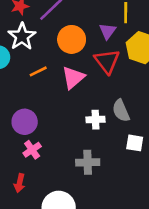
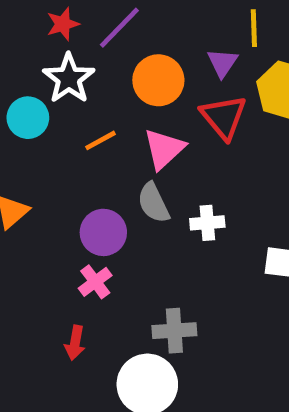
gray semicircle: (121, 111) -> (153, 203), moved
purple circle: (25, 122) -> (103, 232), moved
gray cross: (88, 162) -> (174, 331), moved

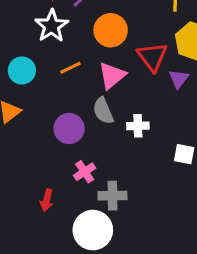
purple triangle: (222, 63) -> (179, 79), moved
cyan circle: (28, 118) -> (22, 70), moved
pink cross: (95, 282) -> (85, 172), moved

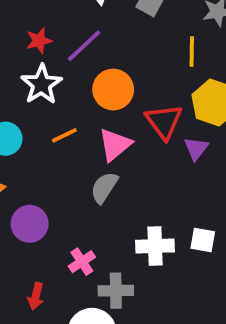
gray semicircle: (103, 111) -> (104, 187), turned 56
white cross: (138, 126) -> (155, 246), moved, size x1.4
purple circle: (69, 129) -> (30, 224), moved

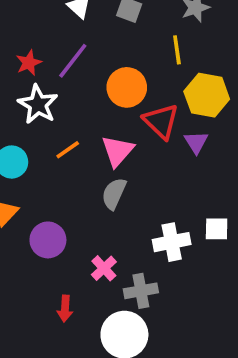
orange circle: (113, 90) -> (127, 87), moved

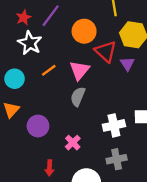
gray cross: (141, 291) -> (117, 159), moved

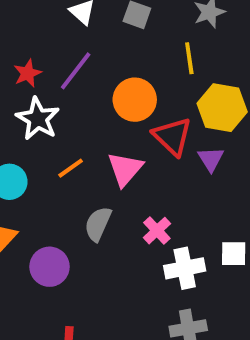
gray semicircle: (78, 97) -> (98, 224), moved
pink cross: (73, 143) -> (157, 231), moved

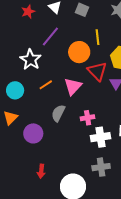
yellow line: (189, 58) -> (97, 37), moved
red star: (28, 73) -> (28, 12), moved
pink cross: (157, 231) -> (88, 118), turned 32

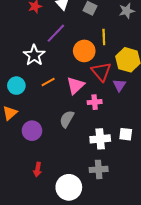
gray semicircle: (58, 113) -> (67, 119), moved
pink cross: (88, 118) -> (95, 102), moved

